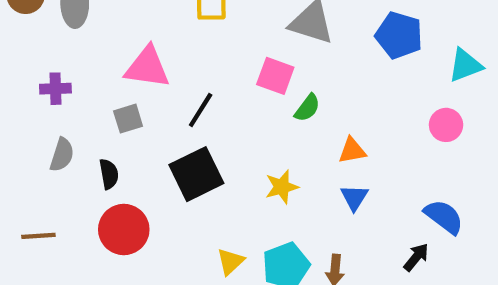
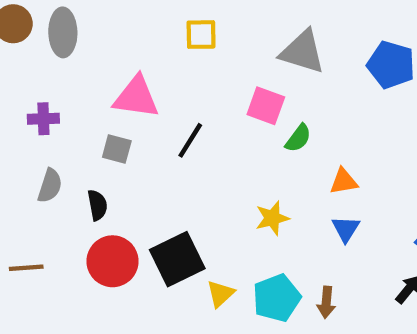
gray square: (128, 119) -> (117, 149), turned 32
black square: (196, 174) -> (177, 259), moved

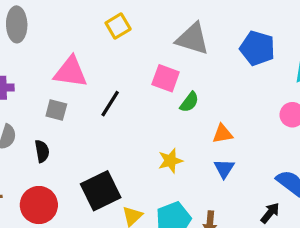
yellow square: (201, 35) -> (118, 26), turned -30
red circle: (113, 261) -> (39, 205), moved

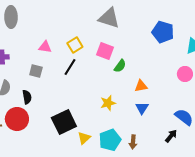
yellow square: (118, 26) -> (75, 45), moved
gray triangle: (192, 39) -> (109, 18), moved
pink triangle: (71, 72) -> (45, 47), size x0.6
red circle: (39, 205) -> (17, 119), moved

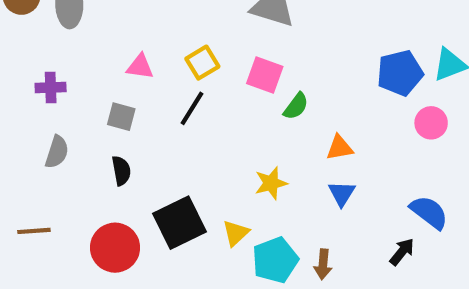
blue pentagon: (163, 32) -> (400, 73), moved, turned -30
black semicircle: (27, 97) -> (121, 171), moved
red circle: (17, 119) -> (115, 248), moved
yellow triangle: (84, 138) -> (236, 233), moved

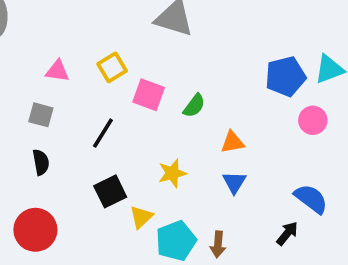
pink square: (265, 75) -> (149, 95), moved
black line: (192, 108) -> (103, 133), moved
black square: (180, 223) -> (110, 191), moved, size x0.7

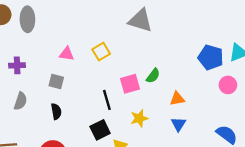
blue pentagon: (285, 76) -> (211, 57), turned 30
pink square: (149, 95) -> (130, 84), moved, turned -36
black line: (103, 133) -> (107, 100), moved, turned -48

